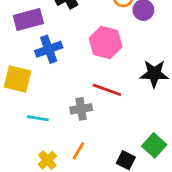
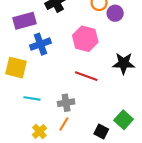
gray cross: (81, 109) -> (66, 103), moved

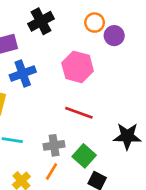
black star: (124, 63) -> (127, 136), moved
green square: (124, 120) -> (84, 156), moved

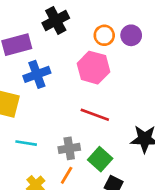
orange circle: (95, 23) -> (104, 35), moved

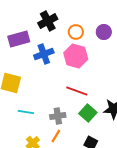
orange circle: (104, 35) -> (76, 32), moved
blue cross: (37, 74) -> (44, 54), moved
green square: (100, 159) -> (88, 113), moved

